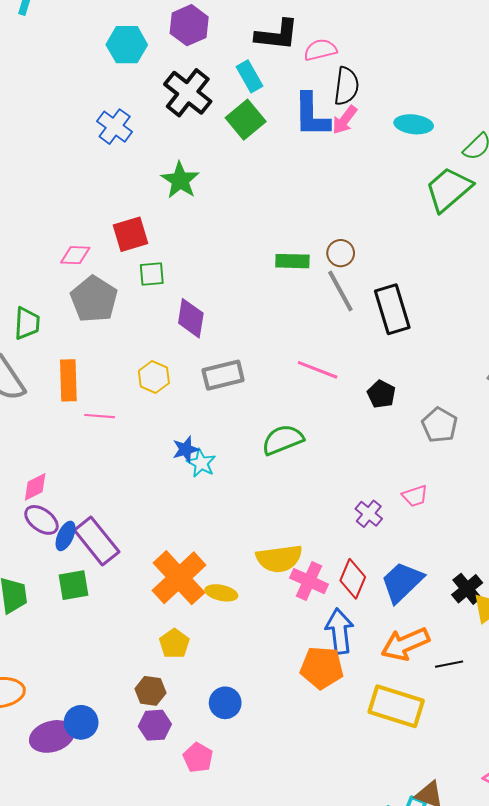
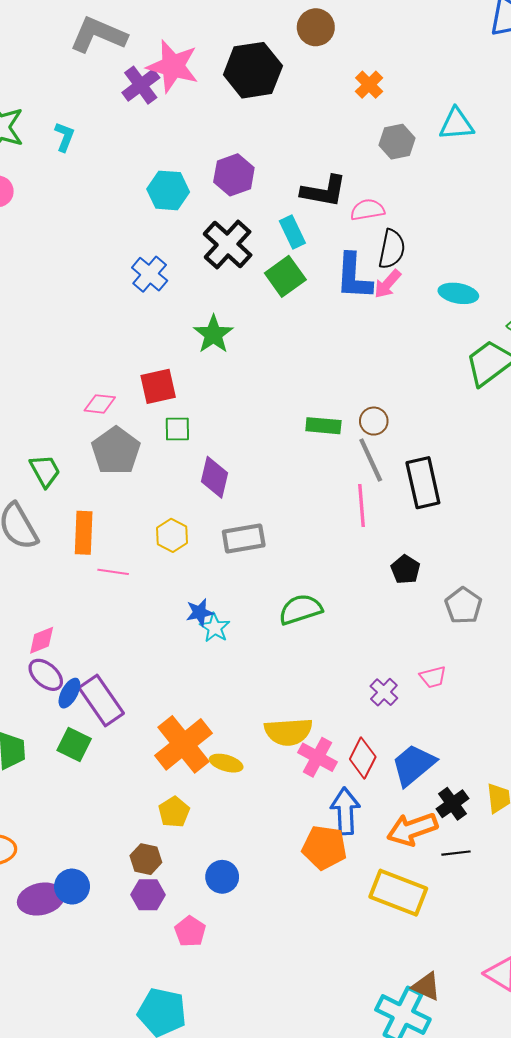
green trapezoid: (27, 323) -> (45, 471), turned -36
pink line: (318, 370) -> (362, 506), moved, turned 60
green square: (74, 585) -> (74, 744), turned 32
black cross: (467, 589) -> (452, 804), moved

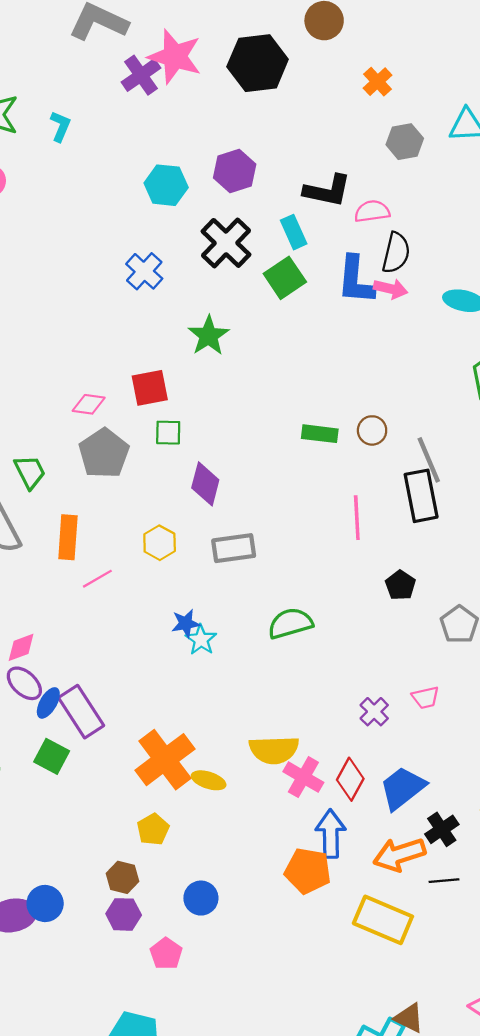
pink arrow: (388, 284) -> (391, 289), turned -120
gray line: (371, 460) -> (429, 460), moved
pink line: (113, 572) -> (97, 579), turned -40

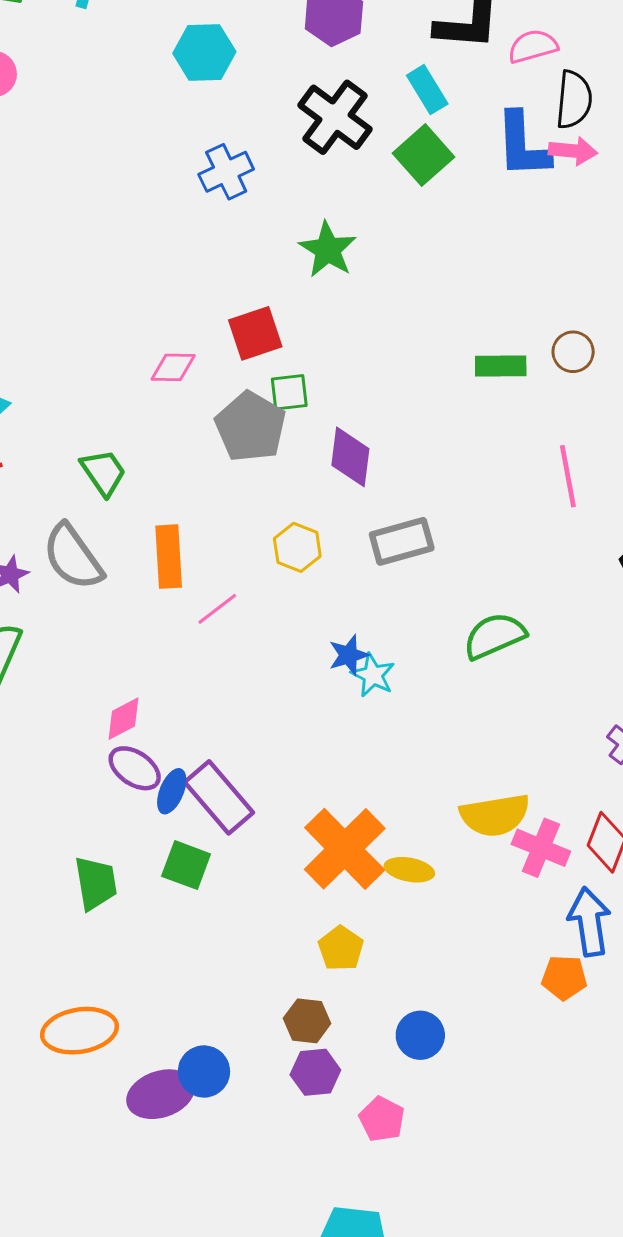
cyan hexagon: (166, 185) -> (204, 52), moved
blue cross: (144, 271) -> (226, 172), turned 30
gray pentagon: (104, 453) -> (251, 427), moved
orange pentagon: (308, 871) -> (564, 978), size x0.7

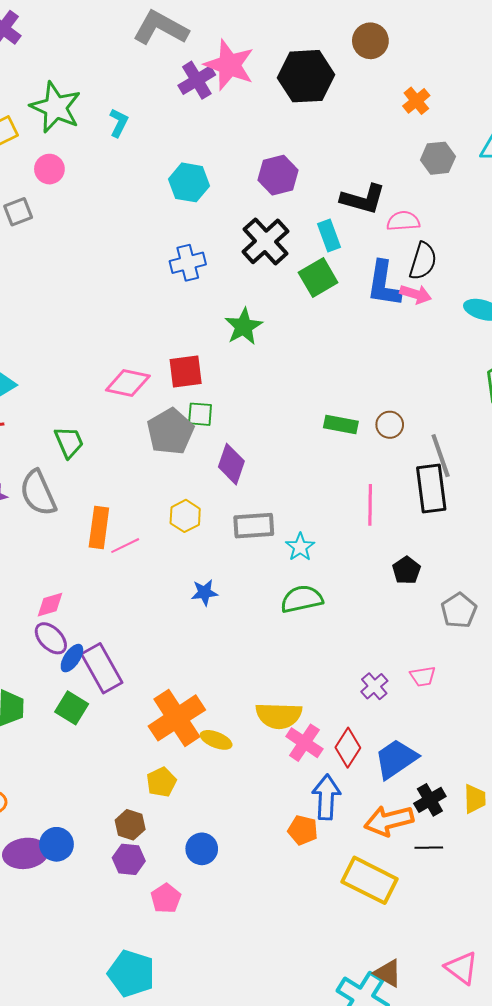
pink diamond: (173, 367) -> (128, 383), size x1.4
orange rectangle: (169, 557) -> (99, 528), moved
cyan star: (373, 675) -> (300, 547), moved

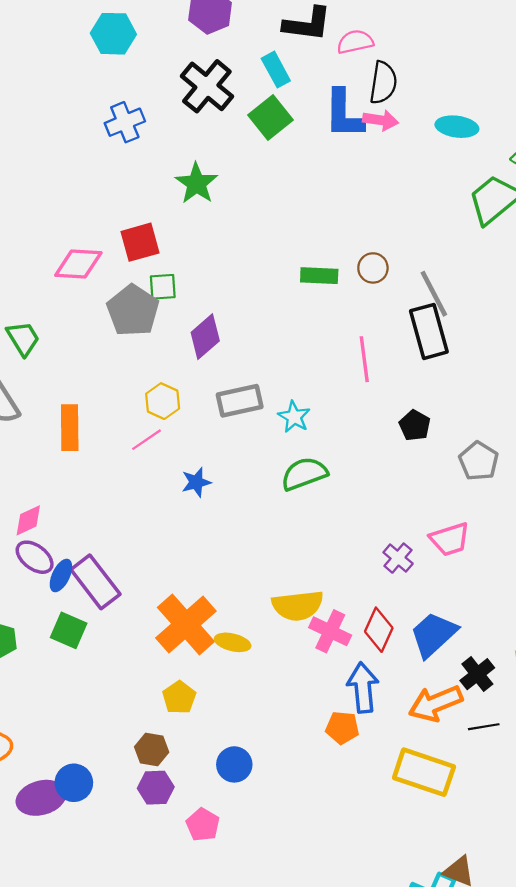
purple diamond: (231, 464) -> (205, 337), turned 39
pink line: (125, 546) -> (146, 440), moved
pink trapezoid: (423, 676) -> (450, 539), size x1.4

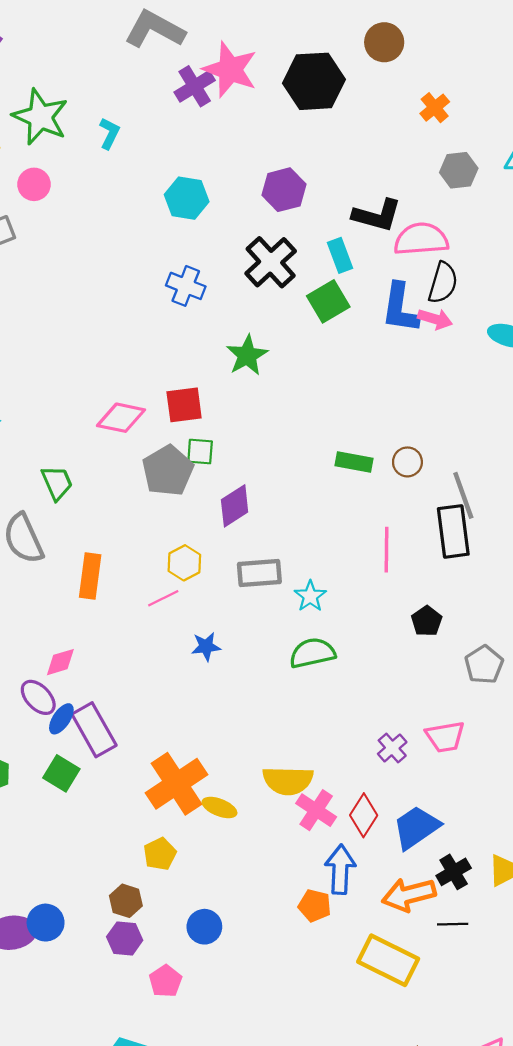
pink semicircle: (355, 42) -> (421, 239), size x1.5
blue cross: (125, 122) -> (186, 286), turned 36
pink diamond: (28, 520) -> (60, 662), moved

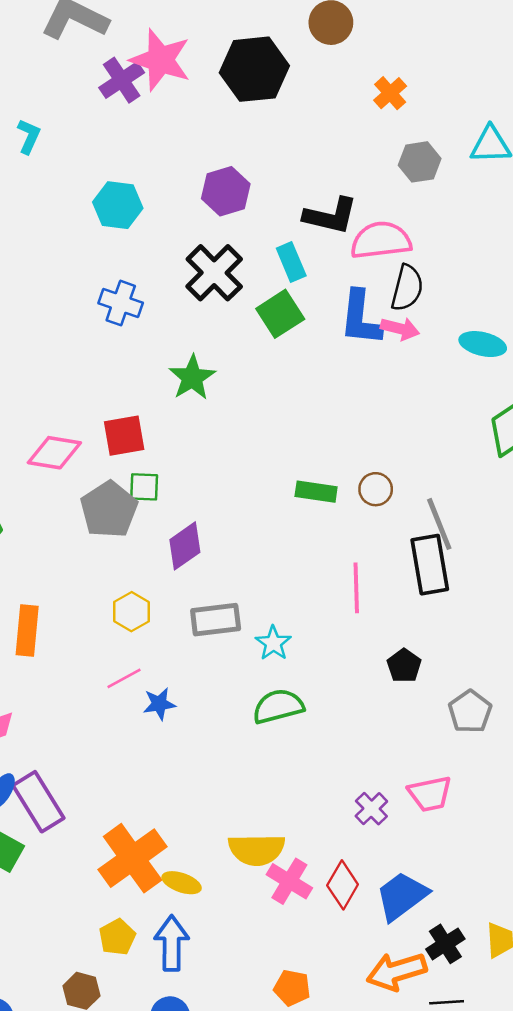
pink line: (163, 598) -> (124, 678), moved
blue arrow: (340, 869) -> (172, 943), moved

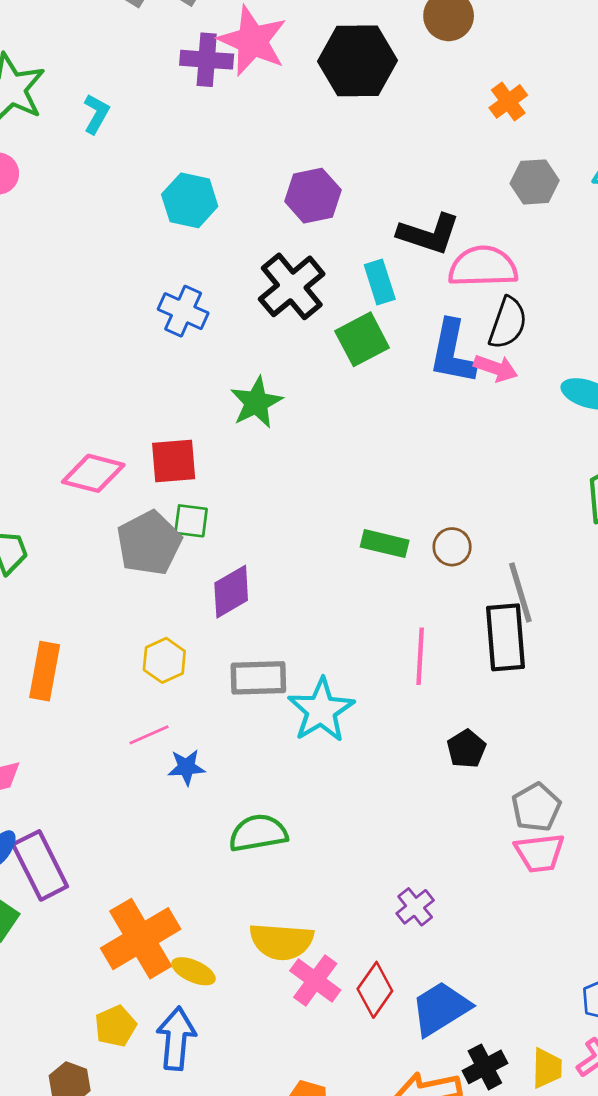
purple cross: (122, 80) -> (207, 60), turned 33
cyan star: (273, 643) -> (321, 710), size x1.6
green semicircle: (278, 706) -> (258, 833), moved
pink trapezoid: (430, 794) -> (540, 853), moved

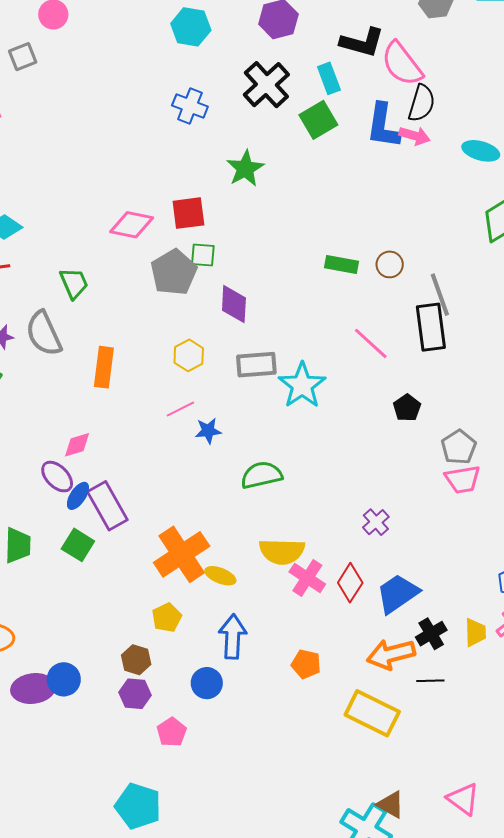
pink semicircle: (483, 267) -> (402, 64), turned -123
purple diamond: (231, 592) -> (234, 304), turned -54
pink line: (420, 656) -> (371, 343), turned -48
blue arrow: (176, 1038) -> (233, 637), moved

